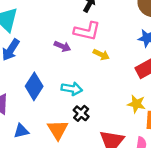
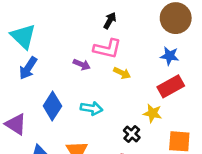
yellow star: (136, 104) -> (152, 113), moved
black cross: (81, 113) -> (132, 134), moved

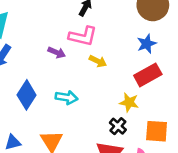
blue star: (170, 56) -> (147, 44), turned -30
black cross: (132, 134) -> (118, 126), moved

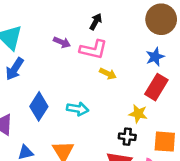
purple arrow: (57, 52) -> (62, 42), moved
red rectangle: (148, 75) -> (156, 87), turned -30
black cross: (118, 126) -> (127, 137), turned -35

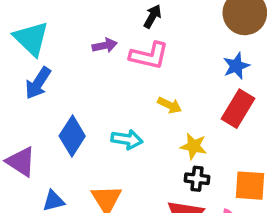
purple arrow: (62, 42) -> (105, 45), turned -35
yellow arrow: (108, 74) -> (170, 105), moved
yellow star: (138, 114) -> (194, 146), moved

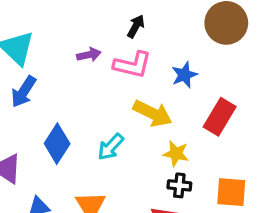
blue star: (236, 66) -> (184, 75), moved
yellow arrow: (170, 105) -> (153, 113), size x1.6
cyan arrow: (127, 139) -> (111, 147), turned 124

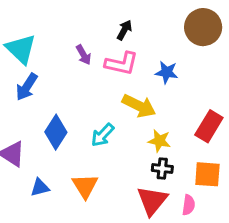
purple arrow: (89, 55) -> (84, 55), turned 72
blue star: (184, 75) -> (167, 72), turned 30
red rectangle: (220, 117) -> (209, 126), moved

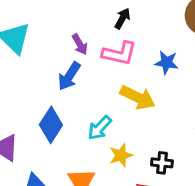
blue arrow: (27, 87) -> (69, 76), moved
yellow star: (159, 141) -> (121, 155), moved, turned -30

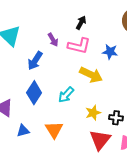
blue arrow: (69, 76) -> (35, 61), moved
yellow star: (121, 155) -> (93, 113), moved
black cross: (162, 163) -> (116, 118), moved

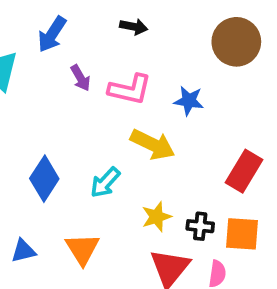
black arrow: (81, 23) -> (134, 27), moved, turned 72
blue arrow: (35, 61) -> (52, 34), moved

